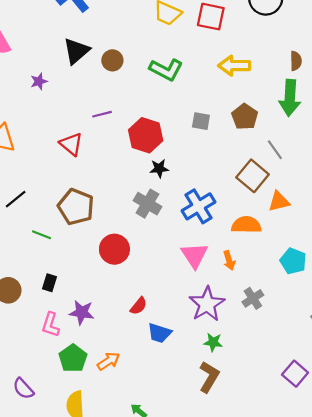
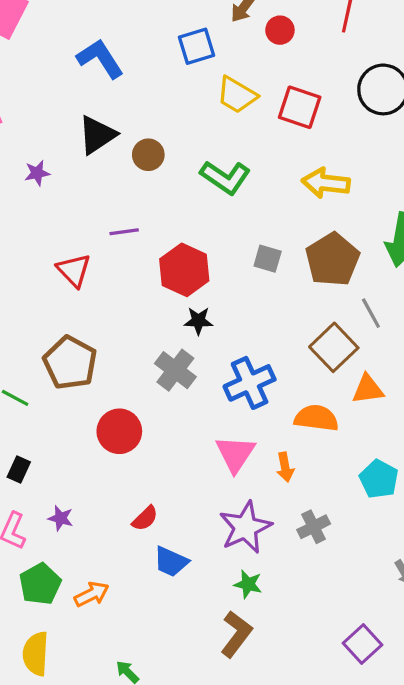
brown pentagon: (245, 117) -> (332, 260), size x1.4
purple star: (82, 312) -> (61, 518), size x0.7

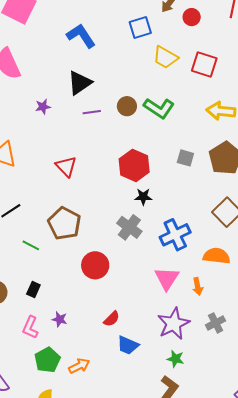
brown circle: (148, 155) -> (127, 106), moved
purple line: (124, 232) -> (92, 112), moved

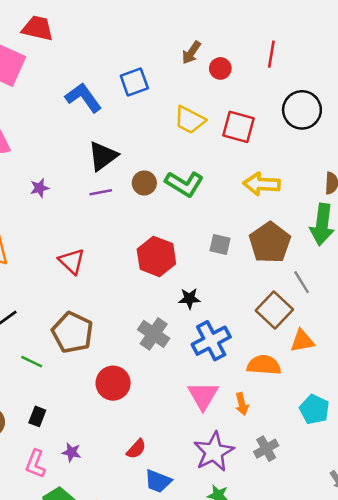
blue square: (140, 28) -> (134, 82), moved
black triangle: (80, 83) -> (103, 156), moved
black star: (143, 197) -> (189, 299), moved

